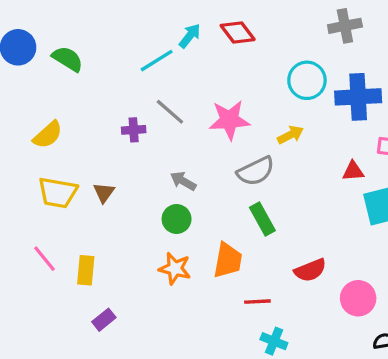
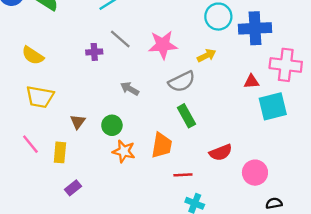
yellow semicircle: (48, 135) -> (33, 56), turned 75
brown triangle: (104, 193) -> (78, 122), moved
green circle: (177, 219) -> (112, 125), moved

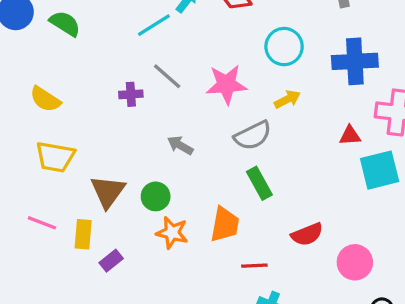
cyan circle: (218, 17) -> (284, 47), moved
brown triangle: (78, 122) -> (108, 191), size x1.6
pink line: (30, 144) -> (42, 223), turned -30
purple rectangle: (73, 188) -> (111, 261), moved

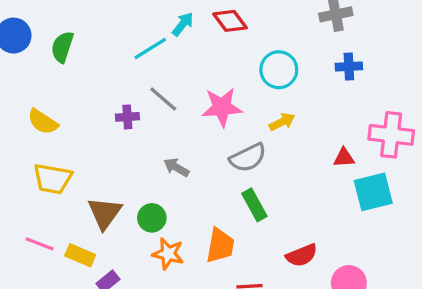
green semicircle: (65, 24) -> (62, 47), turned -104
blue cross: (355, 61) -> (349, 66), moved, size x0.6
yellow rectangle: (83, 234) -> (80, 255), turned -72

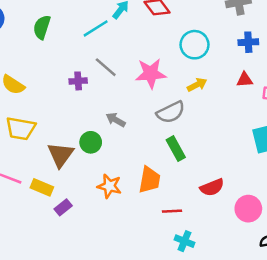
green semicircle: (62, 47) -> (42, 27), moved
red triangle: (344, 158) -> (245, 80), moved
green circle: (152, 218) -> (91, 142), moved

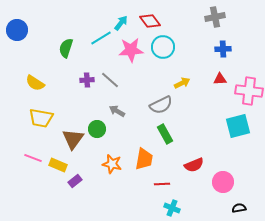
green semicircle: (42, 27) -> (66, 48), moved
cyan circle: (195, 45) -> (163, 47), moved
gray line: (106, 67) -> (110, 80), moved
pink star: (151, 73) -> (131, 50), moved

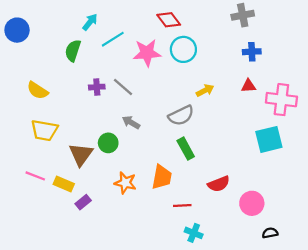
cyan arrow: (121, 23) -> (90, 22), moved

